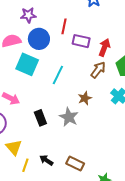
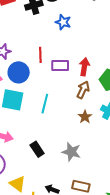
brown star: (85, 98) -> (85, 117), moved
gray star: (69, 117) -> (71, 152), moved

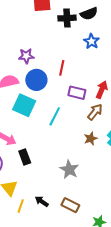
purple rectangle: (60, 65) -> (77, 93), moved
black rectangle: (37, 149) -> (25, 157), moved

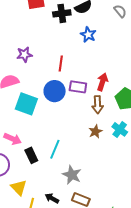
blue circle: (36, 80) -> (55, 91), moved
brown arrow: (95, 112) -> (98, 105), turned 144
cyan line: (55, 116) -> (55, 149), moved
gray star: (69, 169) -> (72, 175), moved

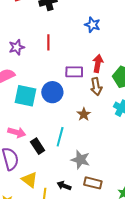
blue star: (88, 35) -> (92, 25), moved
red line: (61, 64) -> (48, 42), moved
blue circle: (55, 91) -> (52, 92), moved
brown star: (95, 132) -> (84, 114), moved

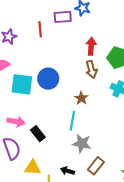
purple rectangle: (74, 72) -> (63, 17), moved
cyan line: (60, 137) -> (72, 121), moved
yellow triangle: (30, 180) -> (33, 168), turned -30
brown rectangle: (93, 183) -> (96, 166), turned -60

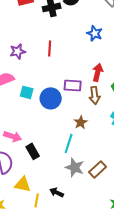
purple rectangle: (63, 17) -> (73, 85), moved
cyan square: (22, 84) -> (27, 92), moved, size x0.6
brown rectangle: (96, 166) -> (98, 169), moved

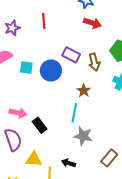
red arrow: (98, 72) -> (92, 23), moved, turned 102
purple rectangle: (73, 85) -> (71, 55), turned 30
brown rectangle: (98, 169) -> (109, 158), moved

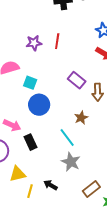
purple star: (12, 28) -> (34, 43), moved
blue circle: (51, 71) -> (39, 105), moved
cyan line: (74, 113) -> (67, 137), turned -60
yellow triangle: (34, 159) -> (17, 174), turned -30

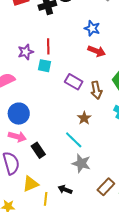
cyan square: (30, 83) -> (45, 66), moved
blue circle: (39, 105) -> (19, 114), moved

